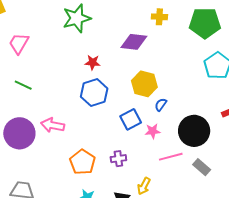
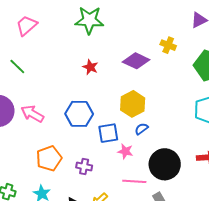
blue hexagon: (94, 93) -> (79, 114), moved

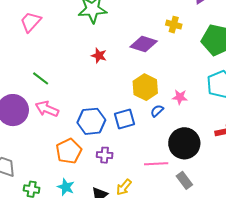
green line: (17, 67) -> (41, 78), moved
blue hexagon: (79, 114) -> (91, 121), moved
pink star: (125, 151) -> (180, 97), moved

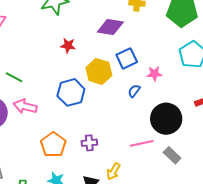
yellow hexagon: (145, 87) -> (99, 71), moved
blue square: (125, 119) -> (127, 58), moved
blue hexagon: (91, 121) -> (71, 92), moved

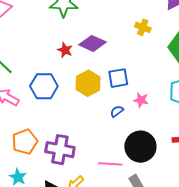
purple diamond: (110, 27) -> (93, 43), moved
blue hexagon: (71, 92) -> (44, 86), moved
purple cross: (89, 143) -> (60, 150), size x1.8

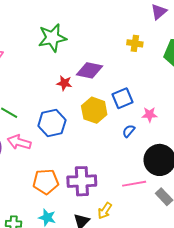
orange pentagon: (25, 142) -> (46, 182), turned 30

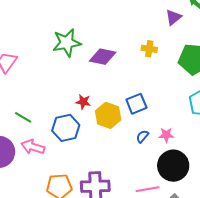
purple diamond: (90, 70) -> (103, 57), moved
red star: (64, 83) -> (83, 102), moved
pink star: (150, 115) -> (166, 135), moved

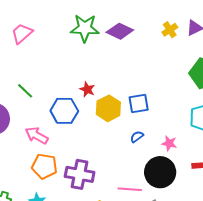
yellow cross: (149, 49) -> (170, 30), moved, turned 35
purple diamond: (103, 57) -> (120, 31), moved
pink star: (166, 135) -> (169, 143), moved
pink arrow: (33, 147) -> (37, 135), moved

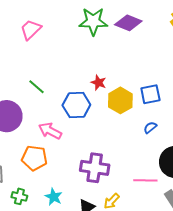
orange pentagon: (44, 166) -> (34, 158), moved

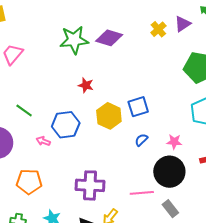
red star: (99, 83) -> (86, 85), moved
pink arrow: (50, 131) -> (43, 141), moved, size x0.6

